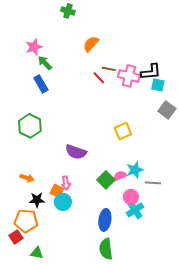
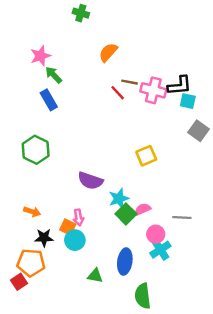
cyan star: (135, 170) -> (119, 198), moved
green semicircle: (106, 249) -> (143, 296), moved
green triangle: (37, 253) -> (95, 276), moved

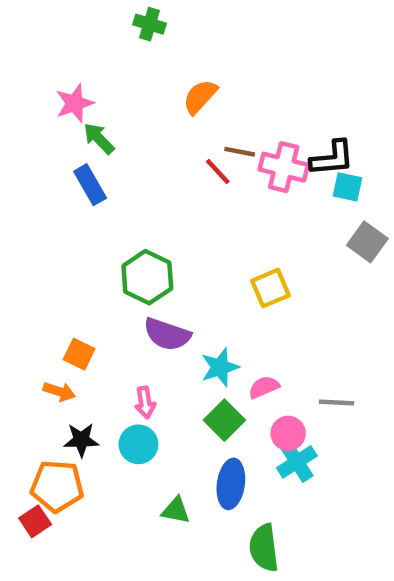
green hexagon: (36, 150) -> (147, 277), moved
green square: (126, 214) -> (224, 420), moved
orange square: (68, 227) -> (79, 354), moved

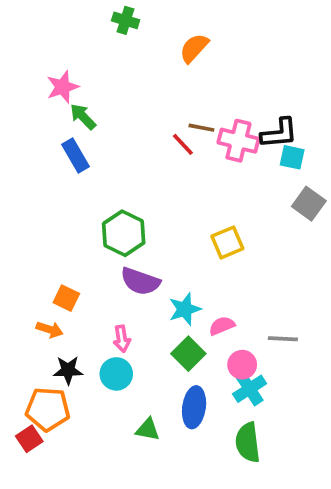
orange semicircle: (200, 97) -> (194, 48), moved
green semicircle: (264, 548) -> (248, 442), moved

